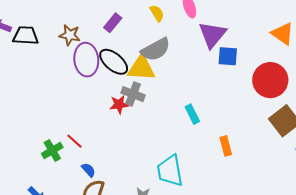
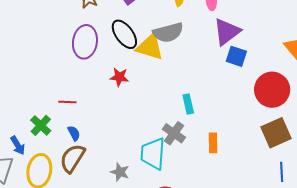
purple ellipse: (86, 60) -> (85, 42), moved
gray cross: (133, 94) -> (174, 133), moved
red line: (74, 141) -> (67, 102), turned -54
green cross: (52, 150) -> (41, 125), moved, turned -30

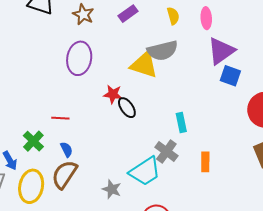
black ellipse: (124, 34) -> (127, 108), moved, size x0.7
cyan trapezoid: (153, 154) -> (145, 171), turned -128

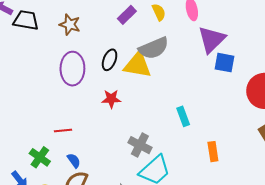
purple rectangle: (128, 14) -> (127, 15), moved
black ellipse: (127, 108) -> (110, 60), moved, turned 65
gray cross: (166, 152) -> (140, 145), moved

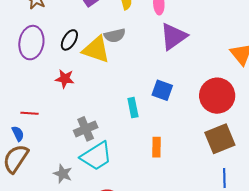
gray semicircle: (154, 48) -> (115, 36), size x0.7
blue square: (225, 63) -> (162, 90), moved
red line: (63, 130) -> (29, 113), moved
gray cross: (140, 145) -> (86, 129), turned 30

